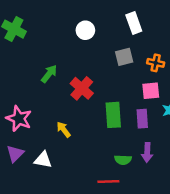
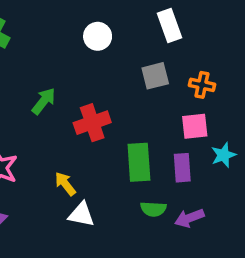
red cross: (82, 88) -> (92, 123), turned 30
purple arrow: (147, 152) -> (189, 218), turned 66
white triangle: (43, 160) -> (81, 214), moved
green semicircle: (123, 160) -> (153, 209), moved

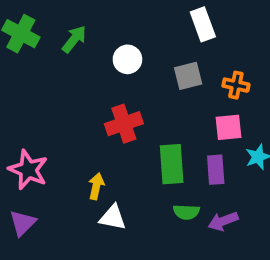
white circle: (98, 36) -> (127, 59), moved
green arrow: (44, 101) -> (74, 39), moved
yellow arrow: (65, 184) -> (96, 186), turned 50

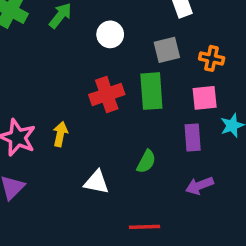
green rectangle: (172, 164) -> (151, 91), moved
yellow arrow: (96, 186) -> (60, 134), moved
green semicircle: (186, 212) -> (146, 162), moved, turned -65

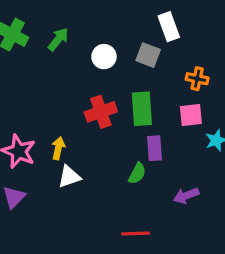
gray square: (167, 50) -> (148, 55), moved, turned 35
purple rectangle: (193, 137) -> (155, 148), moved
white triangle: (96, 182) -> (69, 177), moved, turned -30

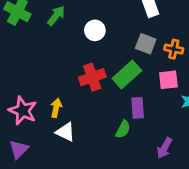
gray square: (148, 55) -> (146, 44), moved
green rectangle: (142, 109) -> (127, 74), turned 52
white triangle: (69, 177) -> (65, 132), turned 45
purple arrow: (186, 196) -> (164, 148), turned -40

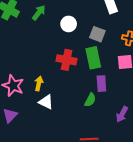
gray square: (146, 44) -> (97, 34), moved
green rectangle: (127, 74) -> (93, 58), turned -60
red cross: (92, 77) -> (67, 60), turned 30

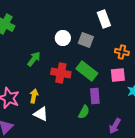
green arrow: (39, 13) -> (34, 59), moved
gray square: (97, 34) -> (86, 40), moved
green rectangle: (93, 58) -> (87, 71), turned -40

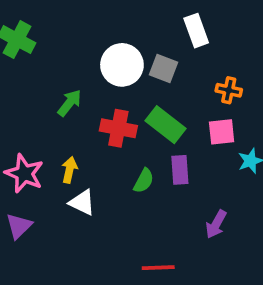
white circle: (63, 38) -> (122, 65), size x1.5
green semicircle: (84, 112) -> (144, 181), moved

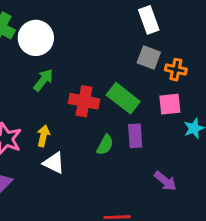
white circle: (122, 65) -> (36, 38), moved
gray square: (164, 69) -> (149, 58), moved
purple arrow: (216, 224) -> (165, 181), turned -80

